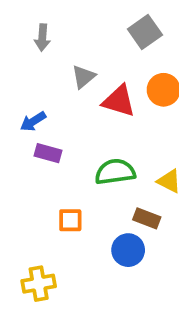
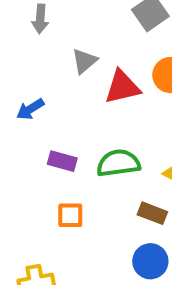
red triangle: (119, 101) -> (122, 87), turned -30
purple rectangle: (48, 153) -> (62, 161), moved
blue circle: (128, 250) -> (150, 261), moved

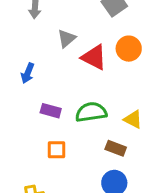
red triangle: (122, 87) -> (94, 57), turned 40
blue arrow: (30, 109) -> (28, 73), turned -36

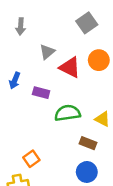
purple rectangle: (51, 111) -> (41, 93), moved
orange square: (56, 150) -> (31, 159), moved, turned -35

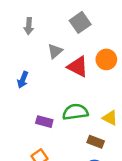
gray square: (87, 23) -> (80, 22), moved
purple rectangle: (41, 93) -> (44, 122), moved

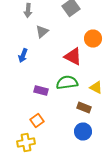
gray triangle: (55, 51) -> (42, 32), moved
red triangle: (78, 67) -> (73, 56), moved

